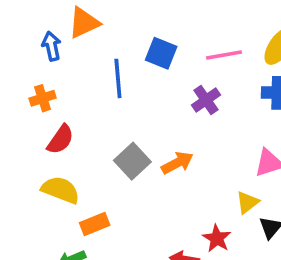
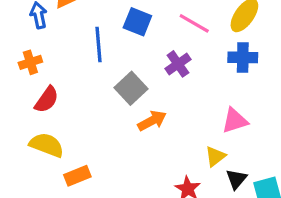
pink line: (224, 55) -> (194, 23), turned 40
gray square: (132, 161) -> (131, 88), moved

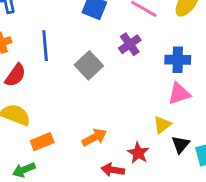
blue line: (99, 44) -> (45, 46), moved
blue cross: (243, 57) -> (178, 60), moved
orange arrow: (152, 121) -> (94, 137), moved

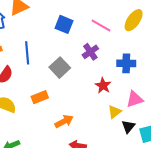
pink triangle: (179, 94) -> (135, 99), moved
orange rectangle: (42, 142) -> (40, 97), moved
red star: (138, 153) -> (103, 86), moved

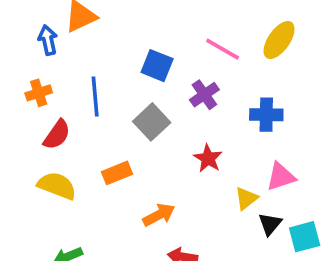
blue square: (64, 24) -> (157, 66), moved
red star: (103, 86) -> (208, 158), moved

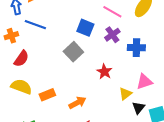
blue square: (157, 66) -> (85, 28), moved
purple cross: (204, 95) -> (112, 35), moved
blue line: (95, 96) -> (35, 25), moved, turned -65
orange rectangle: (117, 173) -> (47, 95), moved

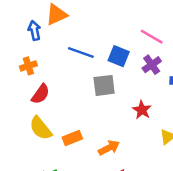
blue line: (35, 25) -> (81, 53), moved
gray square: (73, 52) -> (104, 85), turned 36
yellow semicircle: (21, 87) -> (41, 128), turned -150

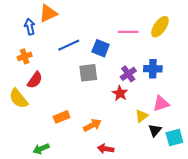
pink line: (152, 37) -> (128, 32), turned -30
blue line: (81, 53) -> (69, 45), turned -45
purple cross: (152, 65) -> (128, 74), moved
yellow semicircle: (41, 128) -> (18, 98), moved

